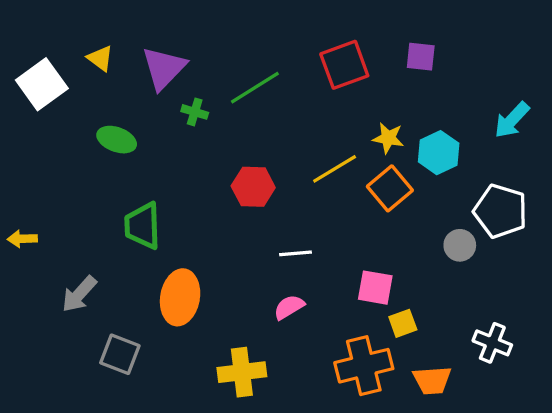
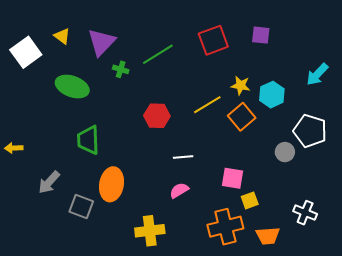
green ellipse: (117, 140) -> (72, 87), size x1.4
gray square: (120, 354) -> (81, 206), moved

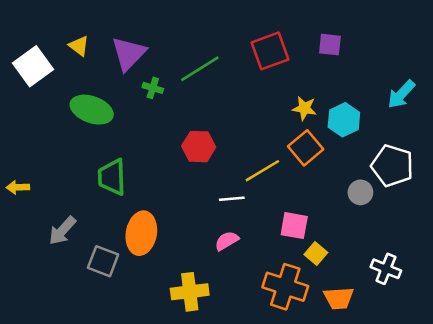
yellow line: (207, 105) -> (262, 171), moved
yellow square: (250, 200) -> (316, 254), turned -30
orange cross: (225, 227) -> (285, 287), turned 32

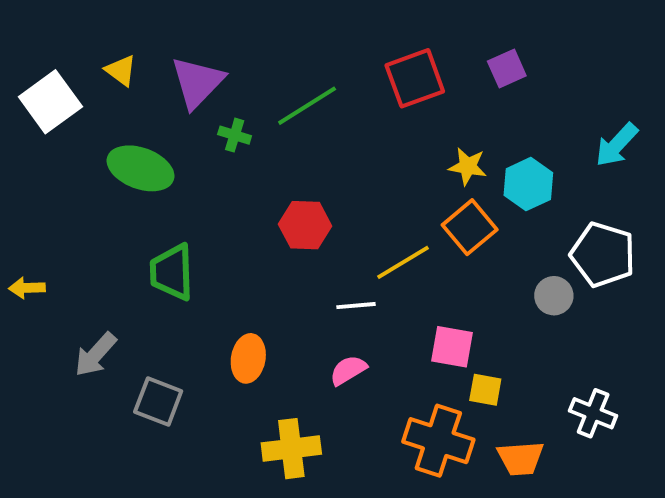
purple square: (330, 45) -> (507, 68), turned -30
orange ellipse: (141, 233) -> (248, 358), moved, size x0.7
yellow square: (316, 254) -> (485, 390), turned -30

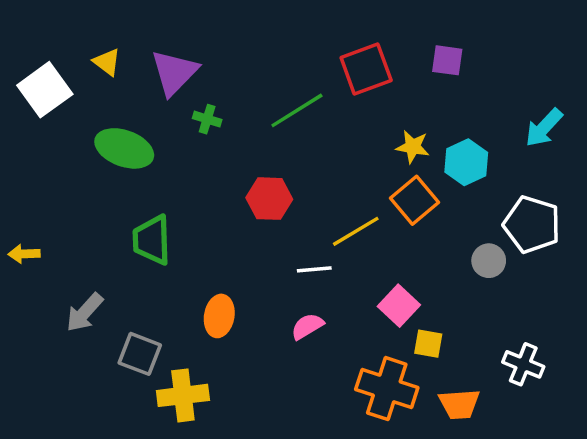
purple square: (507, 68) -> (447, 60), turned 32
green line: (307, 106) -> (297, 110), moved
pink square: (452, 347) -> (399, 306), turned 33
yellow cross: (291, 449) -> (183, 395), moved

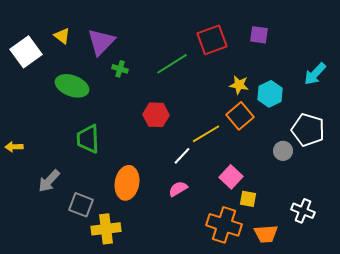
white line: (314, 269) -> (182, 156), turned -42
orange ellipse: (219, 316) -> (127, 183), size x1.4

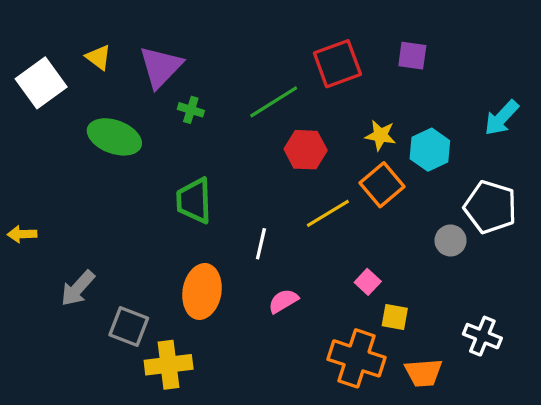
red hexagon: (156, 115) -> (306, 150), moved
green trapezoid: (88, 139) -> (194, 201), moved
white line: (182, 156) -> (261, 244), moved, turned -30
pink square: (231, 177) -> (368, 282), size x0.7

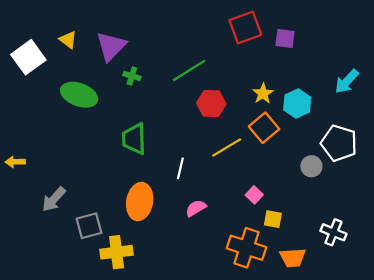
red square: (337, 64) -> (245, 28), moved
yellow star: (380, 135) -> (263, 94), turned 30
gray square: (129, 327) -> (89, 226), turned -36

